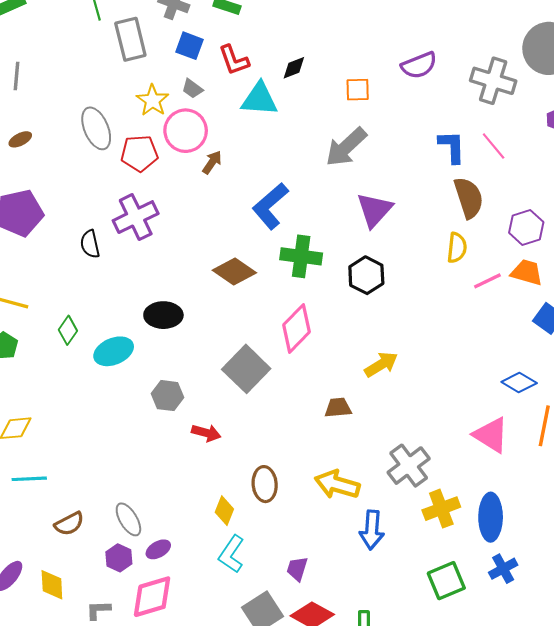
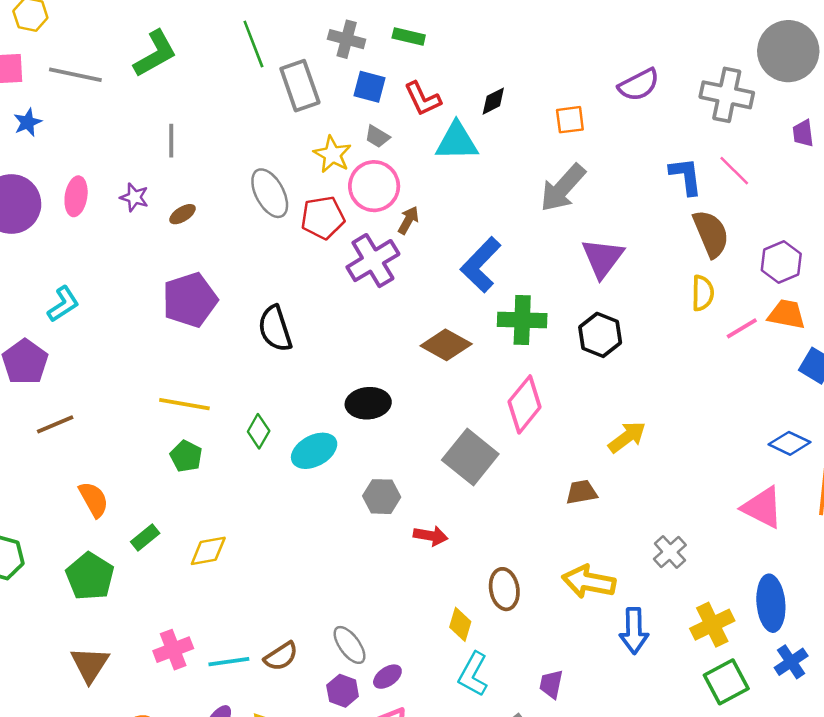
purple cross: (136, 217) -> (373, 261), moved
black semicircle: (90, 244) -> (275, 329), size x1.4
gray cross: (409, 466) -> (670, 552), size x0.7
cyan line: (29, 479) -> (229, 662), moved
yellow cross: (441, 509) -> (712, 625), moved

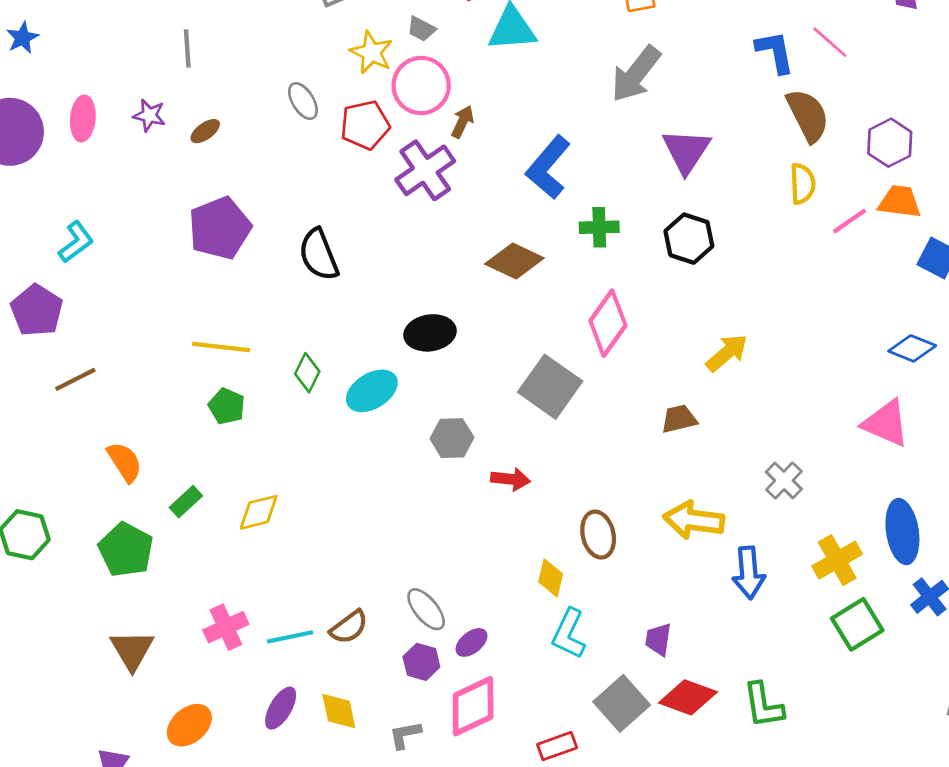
gray ellipse: (270, 193) -> (303, 101), size x0.7
green cross: (522, 320) -> (599, 227), size x0.7

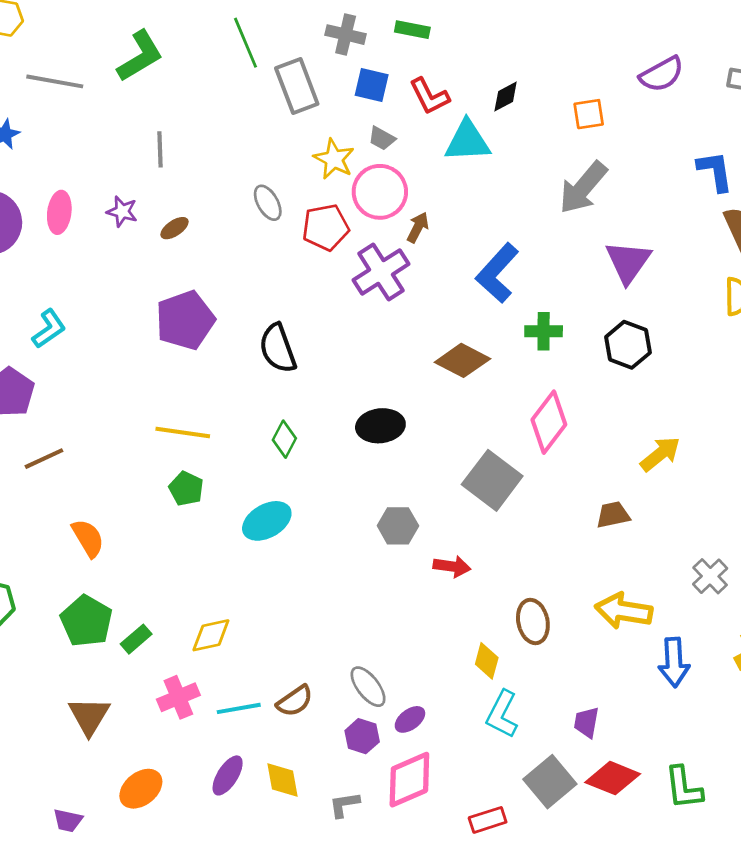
green diamond: (307, 373) -> (284, 439), moved
cyan ellipse: (372, 391) -> (267, 521), moved
green rectangle: (186, 502) -> (136, 639), moved
yellow diamond: (259, 512) -> (211, 635), moved

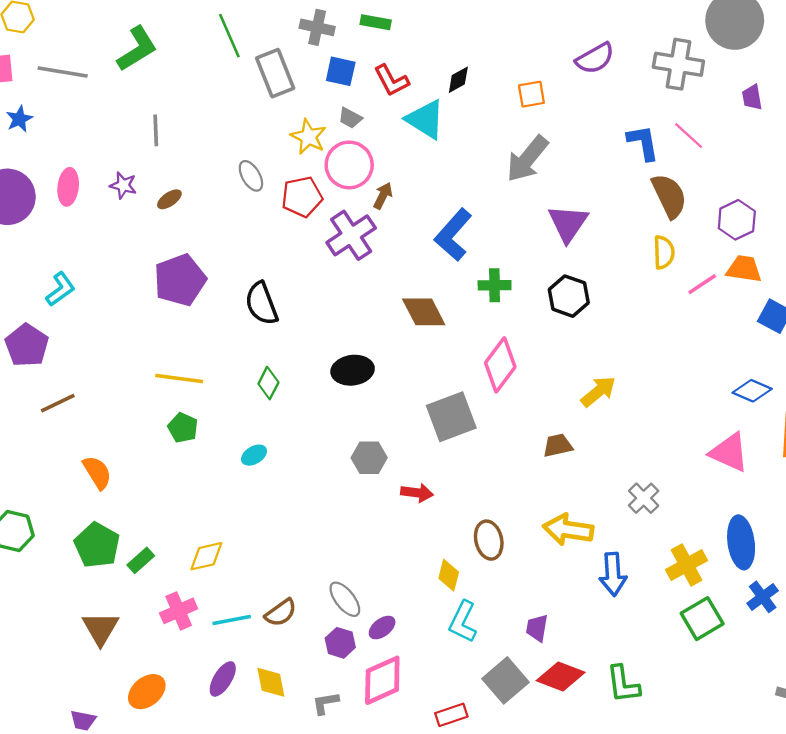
cyan triangle: (467, 141) -> (425, 119), turned 36
brown diamond: (462, 360) -> (424, 312), turned 36
gray square: (492, 480) -> (451, 417), turned 33
cyan ellipse: (267, 521) -> (254, 455), size x0.6

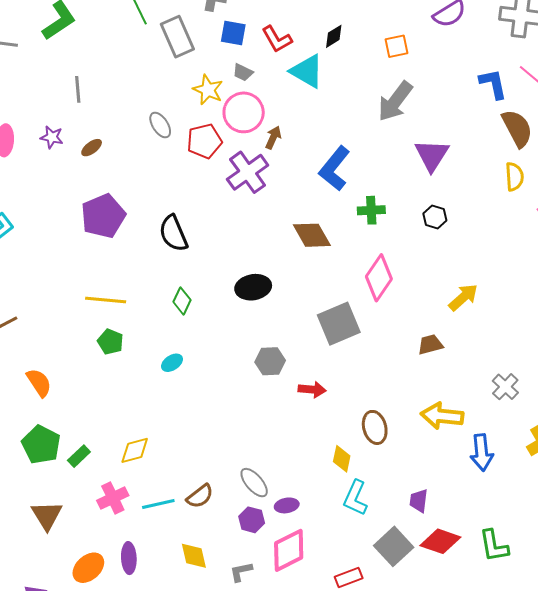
black hexagon: (569, 296) -> (435, 217), size x0.7
purple ellipse: (382, 628) -> (287, 505), turned 30
purple ellipse: (223, 679) -> (129, 558), moved, turned -32

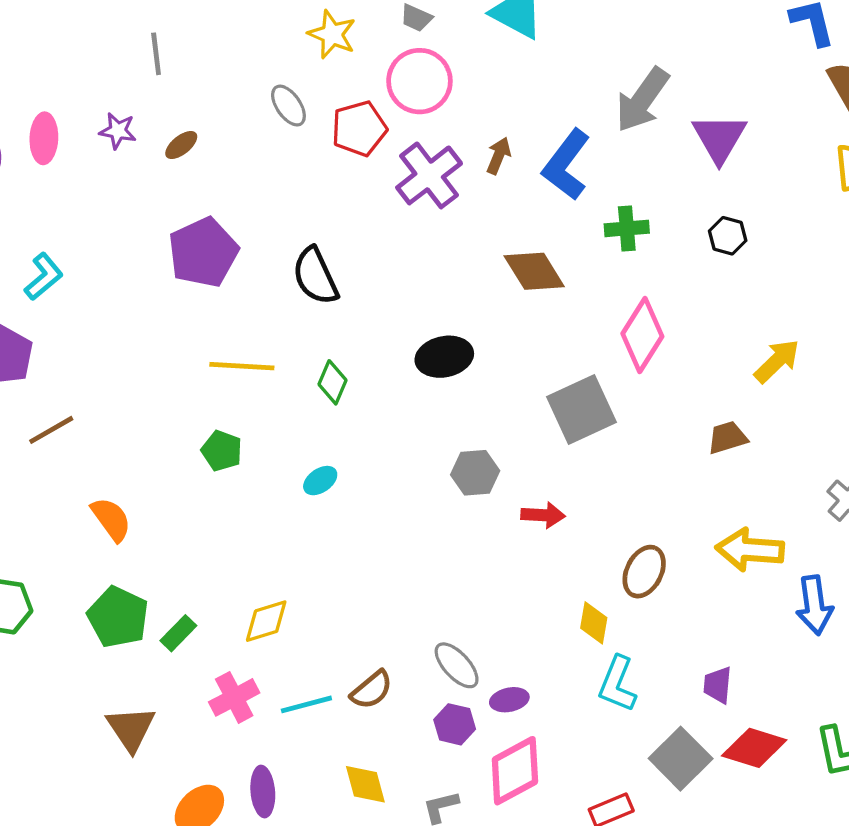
yellow star: (208, 90) -> (332, 34), moved
gray arrow: (395, 101) -> (642, 100), moved
brown arrow: (273, 138) -> (499, 156), moved
yellow line: (106, 300) -> (242, 366), moved
brown ellipse: (375, 427) -> (644, 572), turned 44

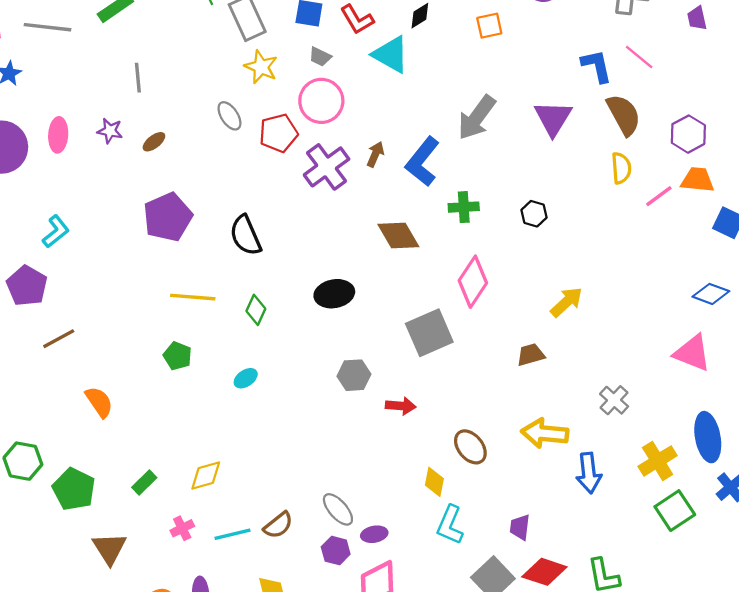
purple triangle: (719, 138) -> (553, 118), moved
brown ellipse: (644, 572) -> (470, 447), turned -68
green pentagon: (118, 617) -> (74, 489), moved
pink cross: (234, 697) -> (182, 528), size x0.7

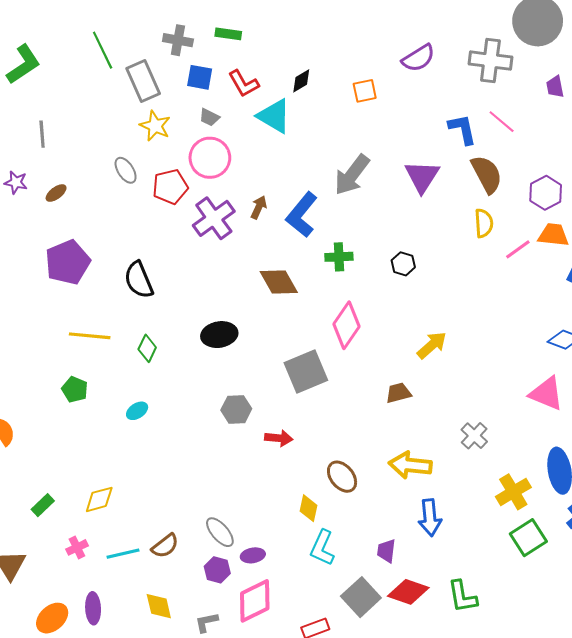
blue arrow: (589, 473) -> (430, 518), moved

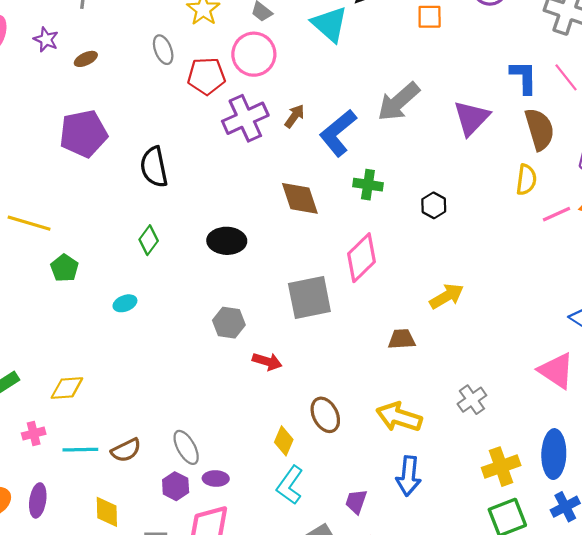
yellow line: (90, 336) -> (29, 223), moved

